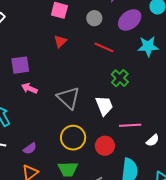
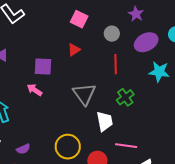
red line: (104, 47) -> (116, 64), turned 54
purple square: (20, 65) -> (43, 67), moved
gray triangle: (68, 98) -> (84, 94), moved

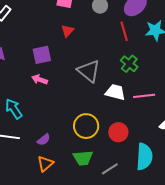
red line: (116, 64) -> (124, 31), moved
white trapezoid: (105, 121) -> (115, 92), turned -50
pink line: (126, 146) -> (144, 96), moved

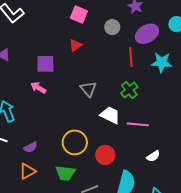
gray triangle: (89, 71) -> (88, 89), size x0.7

